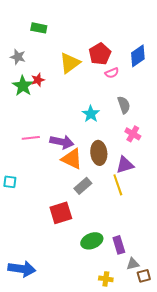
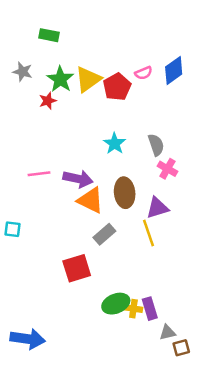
red pentagon: (100, 54) -> (117, 87), moved
pink semicircle: (112, 73) -> (143, 73), moved
green star: (23, 86) -> (60, 79), moved
gray semicircle: (124, 105) -> (156, 145), moved
yellow cross: (106, 279) -> (133, 309), moved

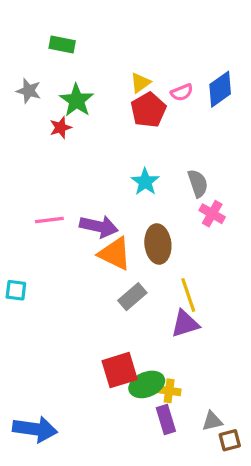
yellow triangle: (88, 79) -> (140, 83), moved, size x0.6
purple triangle: (157, 208) -> (185, 324), moved
red square: (77, 268) -> (120, 370), moved
purple rectangle: (150, 309) -> (166, 420), moved

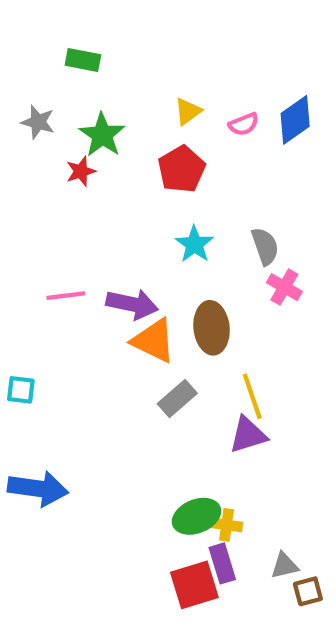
red pentagon: (148, 110) -> (182, 169), moved
red square: (120, 370) -> (194, 585), moved
blue arrow: (35, 429) -> (38, 488), moved

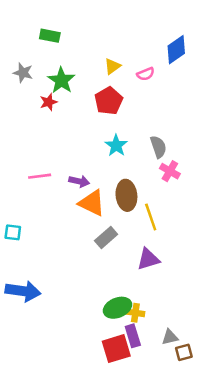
blue diamond: (295, 120) -> (176, 50), moved
purple arrow: (132, 304) -> (79, 181), size x0.7
yellow line: (252, 396) -> (151, 217), moved

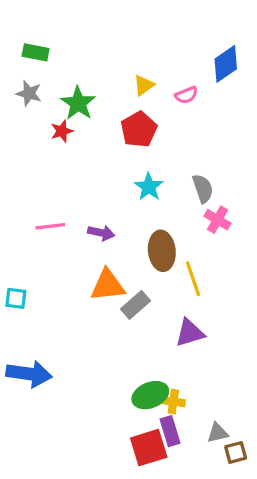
green rectangle: (50, 36) -> (36, 52), moved
orange triangle: (92, 203) -> (108, 285), moved, turned -32

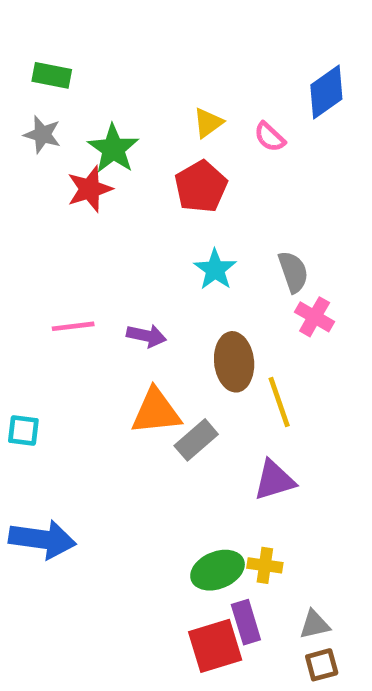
pink semicircle: (186, 95) -> (270, 137), turned 65
red star: (62, 131) -> (90, 189), size x1.4
yellow cross: (173, 402) -> (265, 565), moved
brown square: (236, 452) -> (322, 665), moved

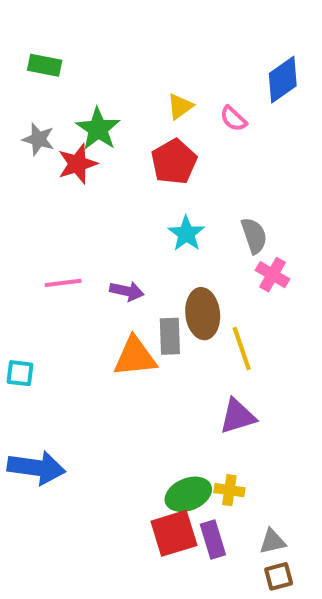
gray star: (42, 135) -> (38, 139), moved
gray rectangle: (196, 440) -> (170, 336), moved, turned -51
red square: (215, 646) -> (174, 533), moved

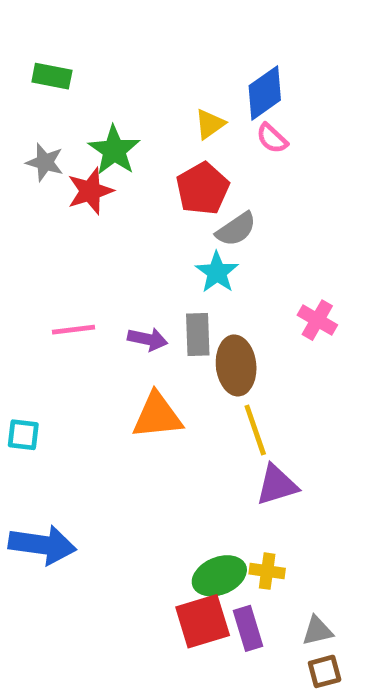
blue diamond: (283, 80) -> (265, 93), moved
gray semicircle: (254, 236) -> (236, 229), moved, turned 75
gray rectangle: (170, 336) -> (198, 334), moved
yellow line: (242, 349) -> (255, 430), moved

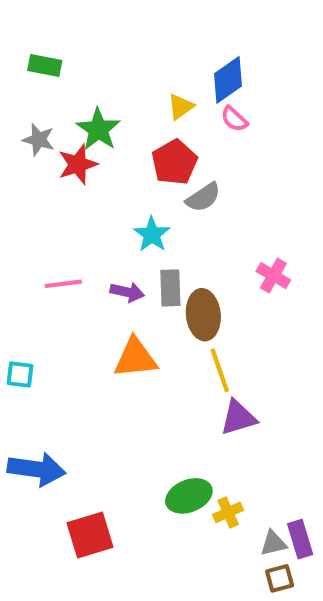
cyan star: (217, 272) -> (152, 234), moved
yellow cross: (267, 571) -> (228, 512), moved, turned -32
red square: (203, 621) -> (90, 535), moved
purple rectangle: (248, 628) -> (300, 539), moved

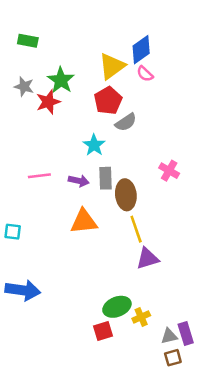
yellow triangle: (181, 107) -> (112, 66), size x1.6
red square: (90, 535) -> (103, 331), moved, size x0.7

